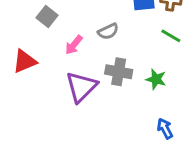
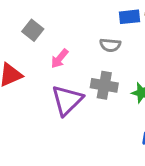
gray semicircle: (108, 31) -> (110, 45), moved, turned 30

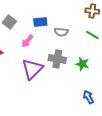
blue rectangle: (130, 17) -> (40, 22), moved

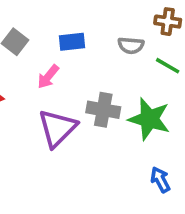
gray semicircle: (61, 32) -> (131, 45), moved
green star: (82, 64) -> (149, 119), size x1.6

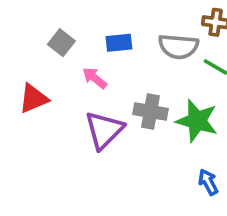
gray semicircle: (131, 45) -> (178, 46), size x1.5
pink arrow: (48, 77) -> (95, 78), turned 90

